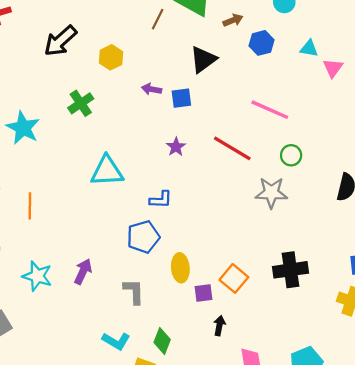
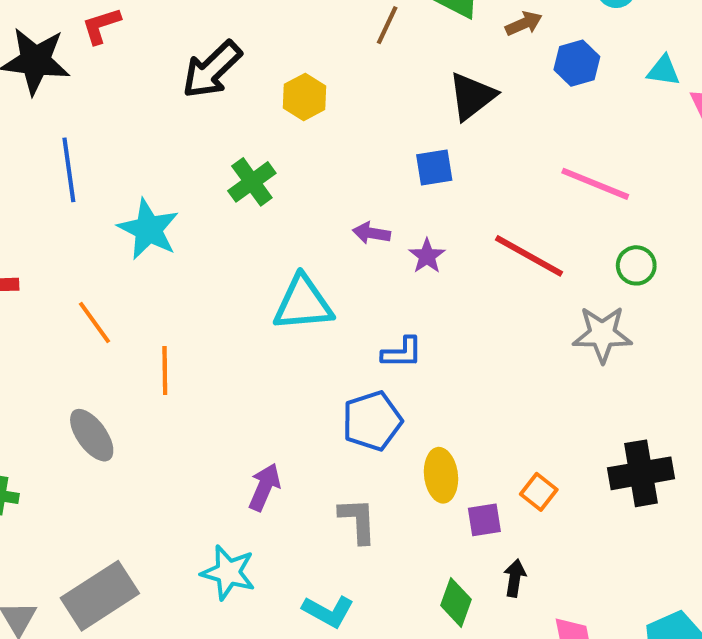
purple arrow: (152, 89) -> (371, 233), moved
cyan star: (37, 276) -> (228, 572), moved
orange square: (234, 278) -> (539, 492), size x0.7
green diamond: (162, 341) -> (456, 602), moved

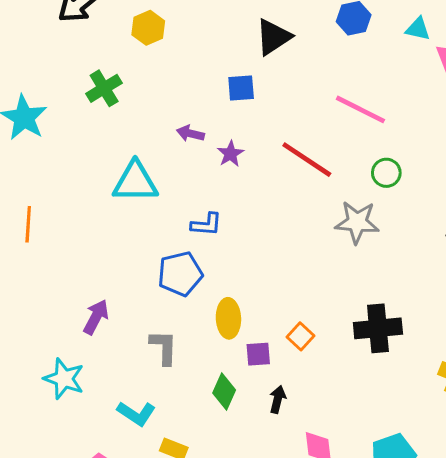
green diamond: (456, 602) -> (224, 392), moved

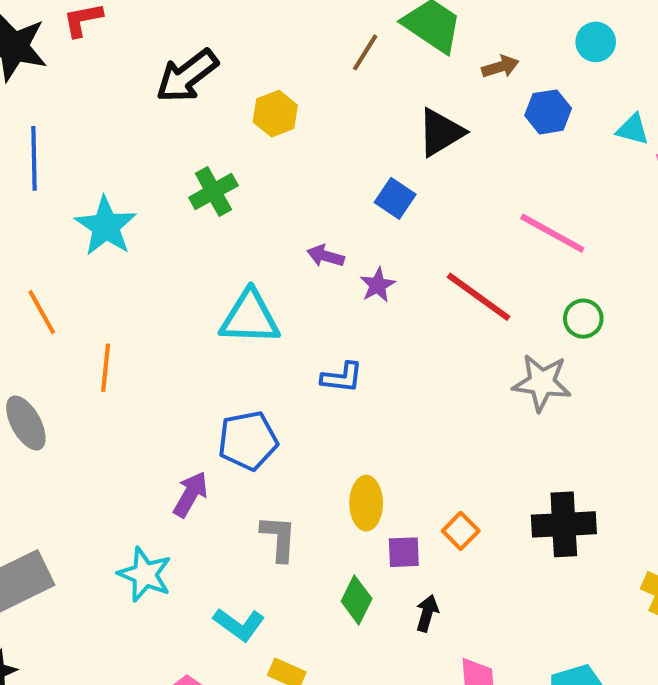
blue square: (241, 88) -> (395, 198), turned 36
blue pentagon: (180, 274) -> (248, 441), moved

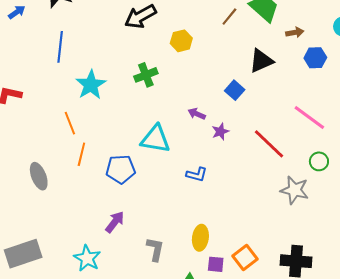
orange line: (42, 312) -> (70, 123), moved
blue pentagon: (248, 441) -> (121, 169), moved
orange square: (461, 531) -> (245, 258), size x1.4

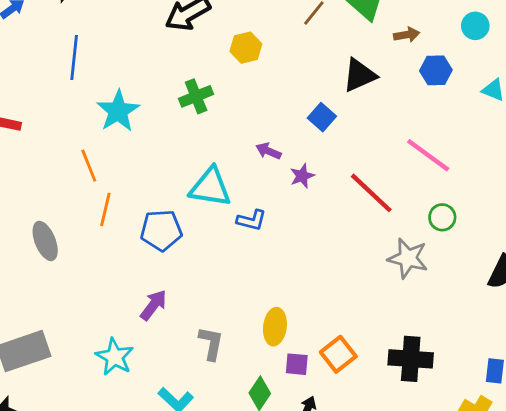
blue L-shape: (197, 175) -> (251, 220), moved

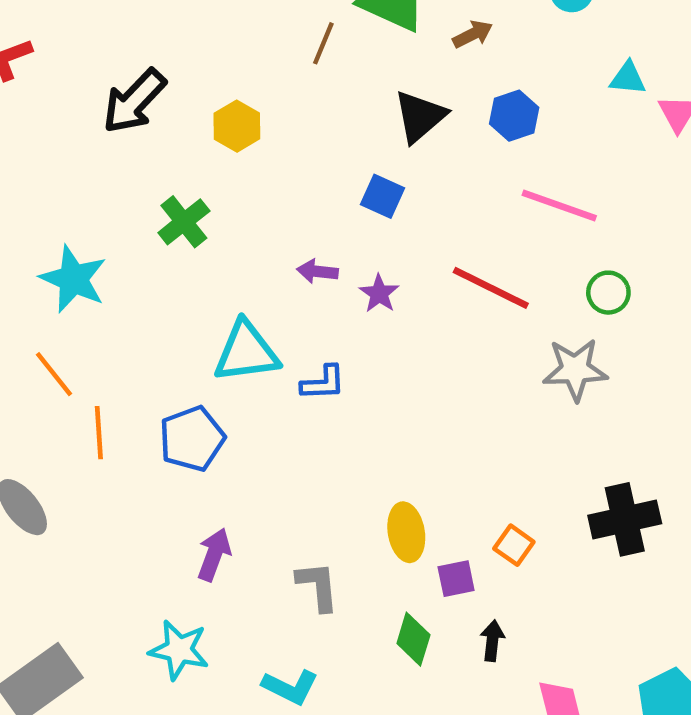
blue hexagon: (436, 70) -> (514, 116), moved
orange square: (338, 354) -> (514, 545), size x0.7

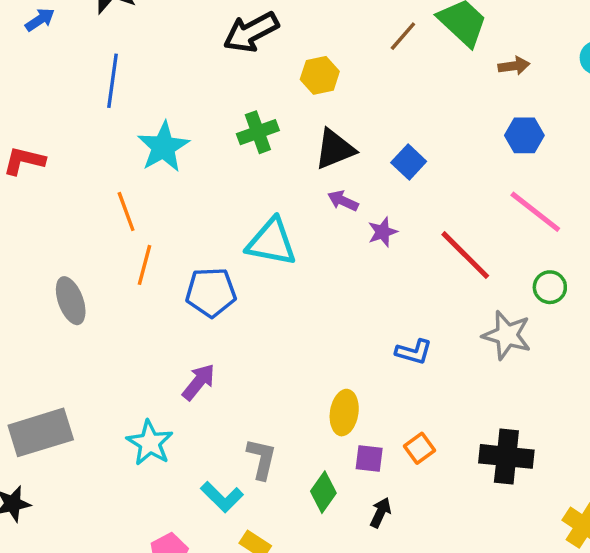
black triangle: (420, 116) -> (335, 149), moved
blue L-shape: (323, 383) -> (414, 352), moved
gray L-shape: (318, 586) -> (262, 459), moved

